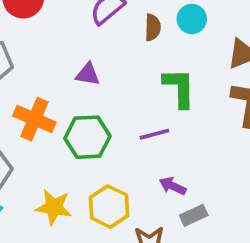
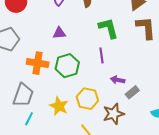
purple line: (154, 134) -> (102, 55), turned -70
yellow star: (54, 207) -> (59, 106), turned 30

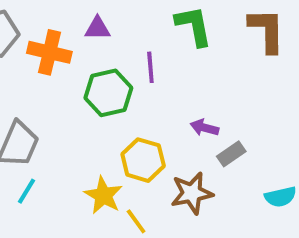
purple line: (102, 55) -> (150, 67), moved
orange cross: (38, 63) -> (49, 52), moved
yellow star: (59, 106) -> (103, 195), moved

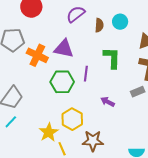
purple triangle: (97, 28) -> (64, 49), size x1.5
purple arrow: (204, 128) -> (108, 102), moved
gray rectangle: (231, 154) -> (138, 92), moved

